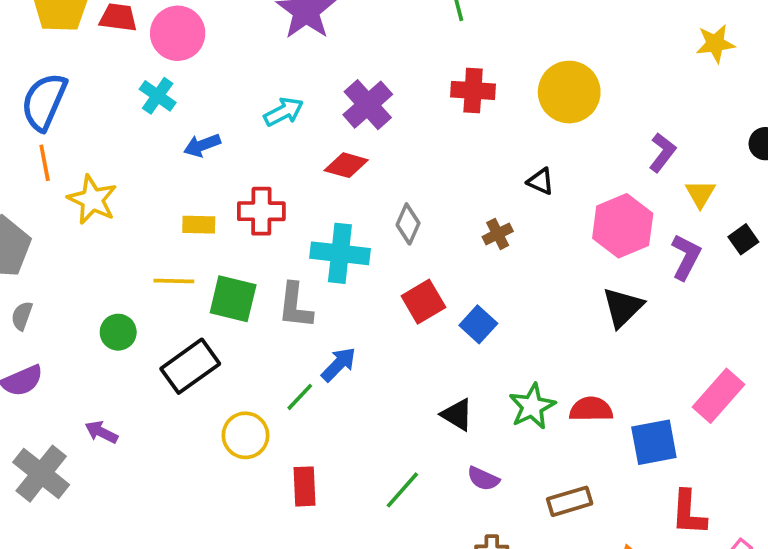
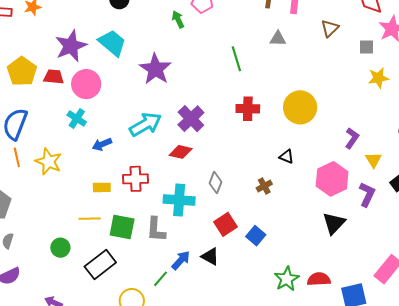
cyan arrow: (284, 112) -> (145, 124), size x1.5
yellow star: (92, 200) -> (49, 162), moved
black triangle: (457, 415) -> (210, 256), moved

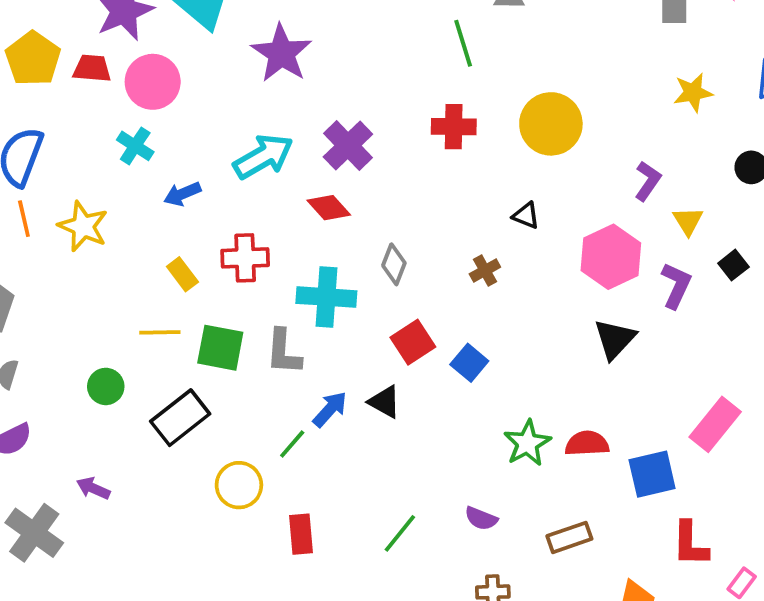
green line: (236, 59) -> (463, 43), moved
yellow star: (378, 78) -> (693, 93), moved
red diamond: (181, 152) -> (329, 208), turned 35
yellow rectangle: (102, 187) -> (182, 274), turned 54

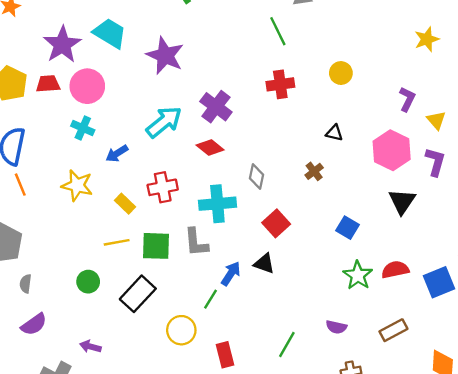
yellow circle: (551, 124) -> (341, 73), size x0.6
yellow star: (83, 226) -> (77, 185), moved
blue square: (469, 363) -> (348, 228), moved

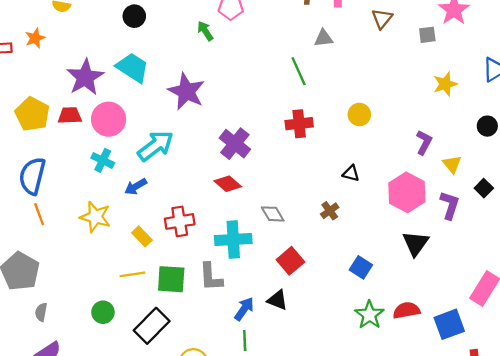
cyan arrow: (164, 122) -> (156, 146), moved
gray diamond: (257, 177) -> (273, 214), turned -45
green line: (211, 299) -> (245, 340), moved, turned -36

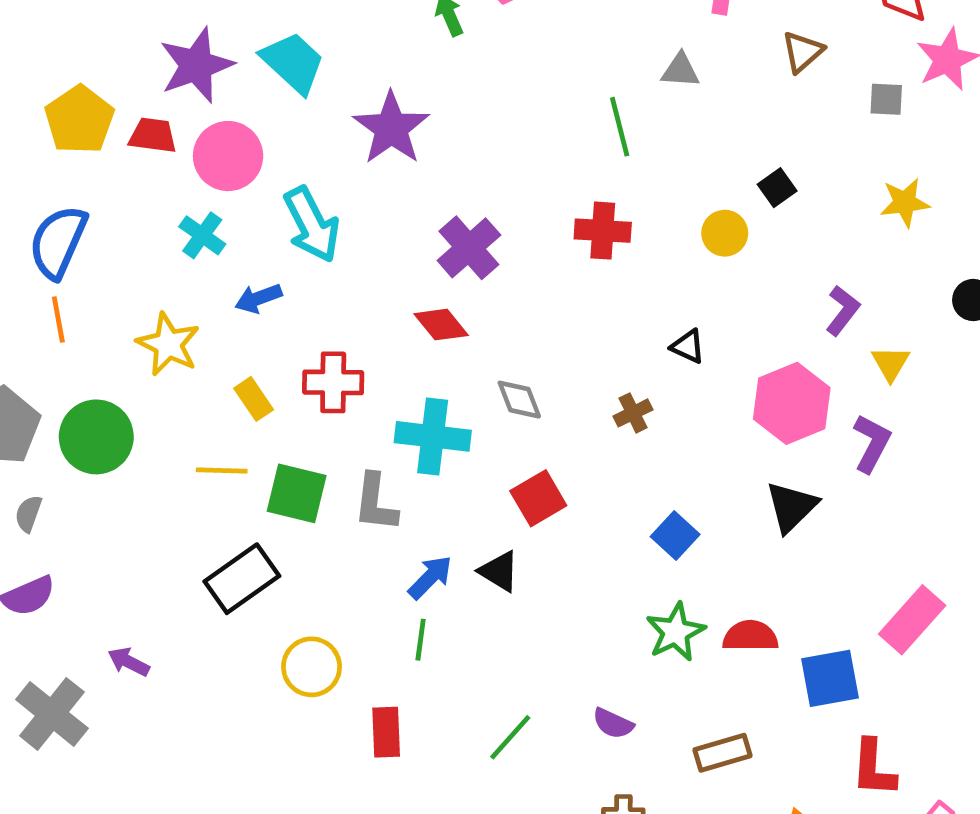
cyan arrow: (156, 146) -> (312, 225), turned 90
black square: (484, 188) -> (777, 188), moved
green circle: (103, 312) -> (96, 437), moved, size x1.6

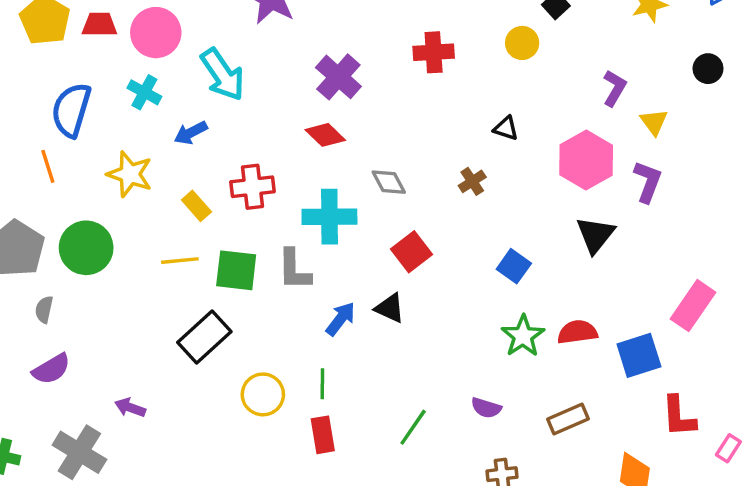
blue semicircle: (58, 242) -> (71, 110), moved
green line: (421, 640) -> (322, 384), moved

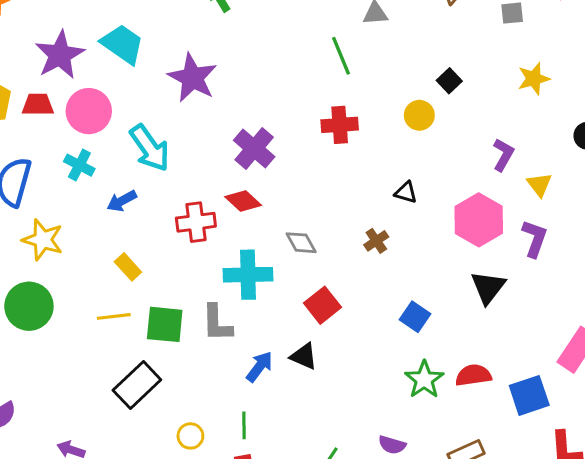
yellow star: (130, 174) -> (43, 240), moved
red cross: (253, 187) -> (196, 222), moved
yellow circle: (263, 394) -> (190, 436), size x0.7

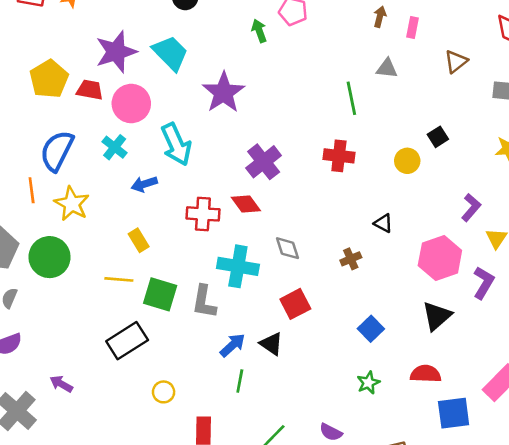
red semicircle: (473, 375) -> (426, 374), moved
green star: (424, 380) -> (368, 383), size x0.7
green line: (244, 425) -> (240, 381), moved

